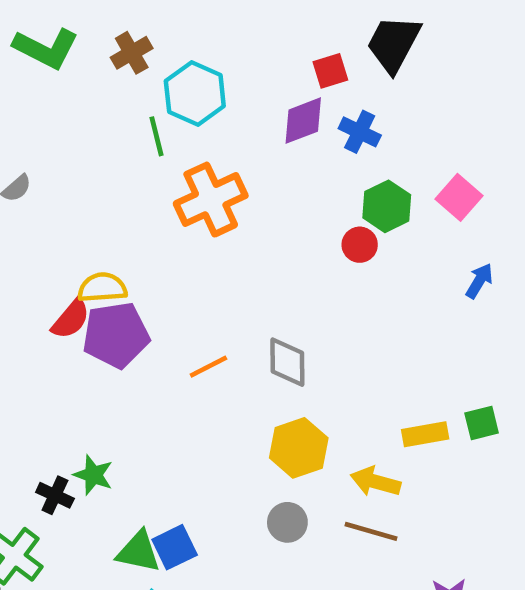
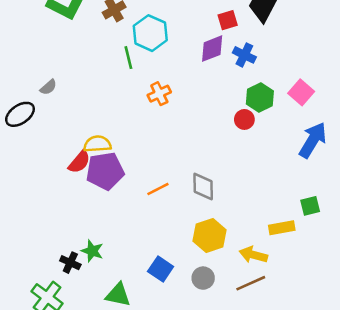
orange cross: (211, 200) -> (159, 94), size x0.6
blue arrow: (479, 281) -> (313, 140), size x1.8
green square: (482, 423) -> (310, 206), moved
brown line: (371, 531) -> (251, 283), turned -40
blue square: (175, 547) -> (161, 269), moved, turned -30

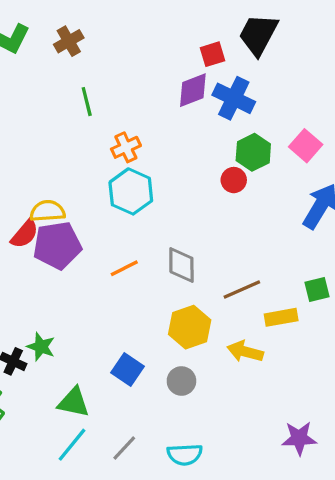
cyan hexagon: (150, 33) -> (131, 191), moved
blue cross: (244, 55) -> (234, 98), size x1.4
brown line: (251, 283) -> (242, 289), moved

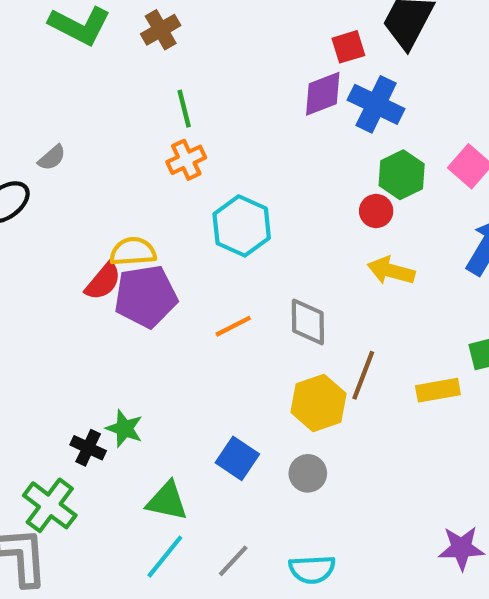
orange cross: (126, 147) -> (186, 160), moved
brown line: (242, 289) -> (363, 375), moved, turned -45
yellow arrow: (245, 352) -> (391, 271), moved

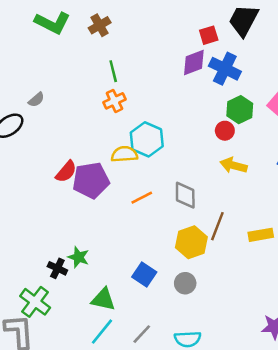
yellow semicircle: (133, 252) -> (124, 154), moved

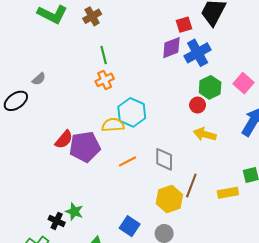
blue cross: (225, 69) -> (198, 53), turned 35

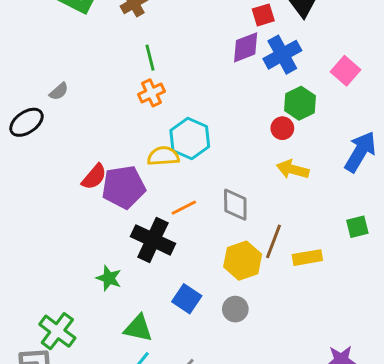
pink square: (243, 83) -> (346, 71), moved
yellow rectangle: (228, 193) -> (307, 258), moved
black cross: (57, 221) -> (153, 240), moved, size x1.8

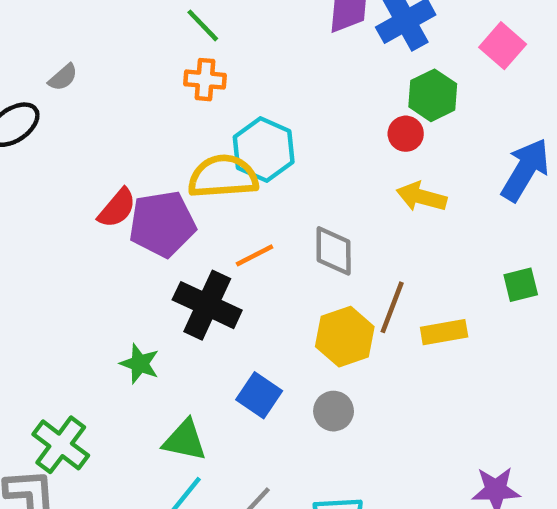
green line: (150, 58) -> (203, 25), turned -30
orange cross: (151, 93) -> (205, 80), turned 30
yellow semicircle: (163, 156) -> (223, 177), size x1.4

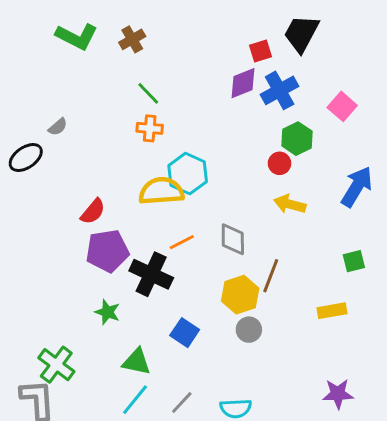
purple pentagon: (162, 224) -> (107, 251), moved
yellow rectangle: (444, 332) -> (332, 311), moved
gray circle: (334, 411) -> (249, 330), moved

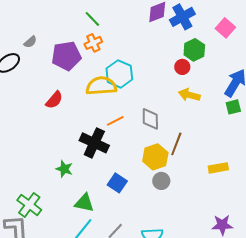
orange cross: (150, 128) -> (93, 43), turned -30
purple pentagon: (107, 251) -> (66, 56), moved
green square: (354, 261) -> (233, 107), moved

